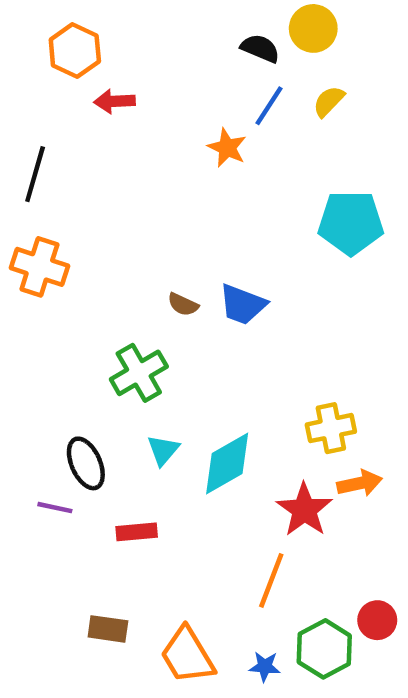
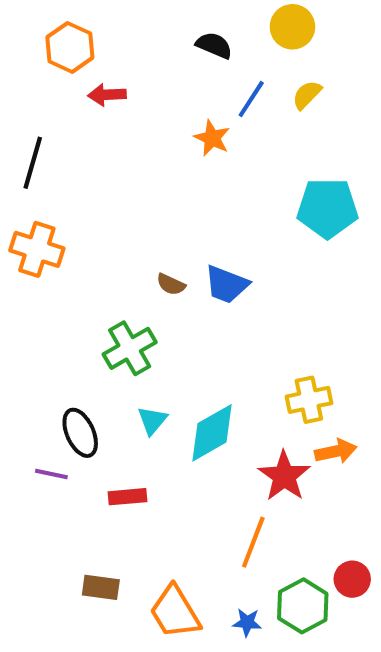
black semicircle: (260, 48) -> (214, 45), moved

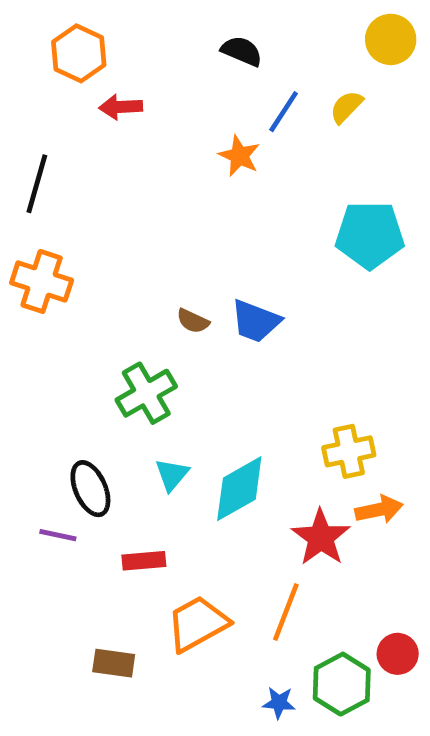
yellow circle: (292, 27) -> (391, 39), moved
orange trapezoid: (175, 612) -> (197, 624), moved, turned 92

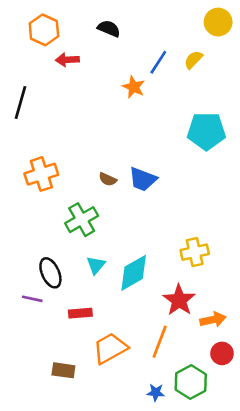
black semicircle: (242, 51) -> (109, 29), moved
orange cross: (42, 281) -> (41, 174), moved, turned -36
orange arrow: (379, 510) -> (213, 320), moved
red circle: (398, 654) -> (222, 353), moved

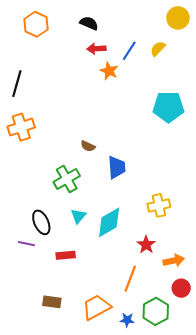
red arrow: (67, 60) -> (96, 49), moved
orange cross: (41, 174) -> (21, 127), moved
blue trapezoid: (143, 179) -> (117, 167), moved, turned -115
red star: (179, 300) -> (146, 245), size x0.7
orange trapezoid: (110, 348) -> (96, 307), moved

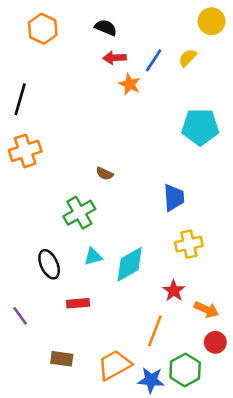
blue trapezoid: (117, 167) -> (174, 198), moved
cyan triangle: (78, 216) -> (93, 257), turned 35
purple line: (26, 244) -> (20, 316), moved, turned 42
orange arrow: (174, 261) -> (206, 310), turned 36
blue star: (127, 320) -> (151, 380), size x1.5

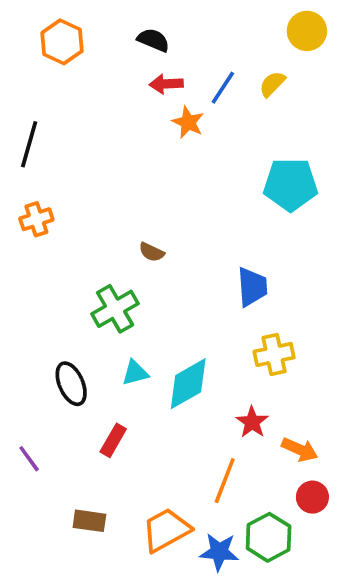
orange cross: (25, 151) -> (36, 219), size x0.7
red rectangle: (78, 303) -> (113, 440), turned -55

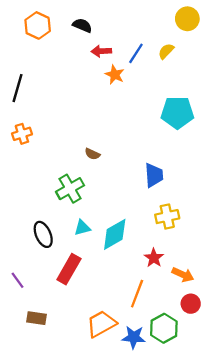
black semicircle: (153, 40) -> (82, 25), moved
red rectangle: (113, 440) -> (69, 269), size x1.5
brown rectangle: (89, 521) -> (36, 318), moved

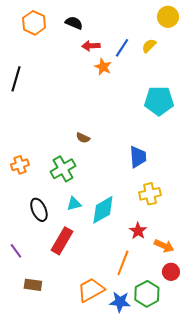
orange cross: (22, 134) -> (20, 165), moved

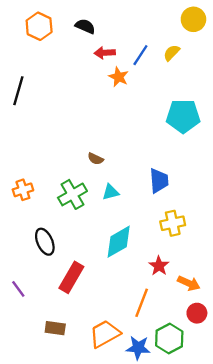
cyan triangle: (74, 204) -> (110, 192), moved
brown rectangle: (33, 285) -> (55, 328), moved

